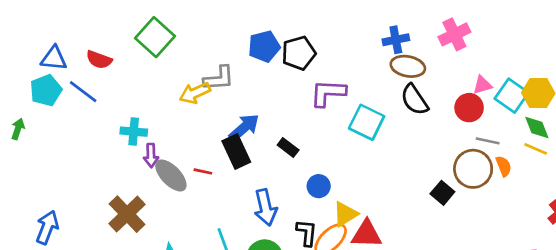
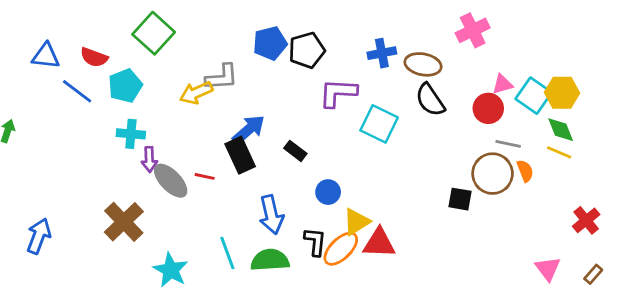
blue cross: (396, 40) -> (382, 53), moved
cyan pentagon: (46, 90) -> (125, 86), moved
black square: (442, 193) -> (460, 199), turned -30

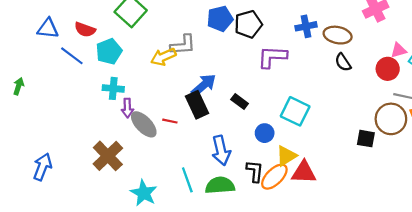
black semicircle: (430, 100) -> (343, 62), size x0.7
cyan square: (379, 124) -> (295, 111), moved

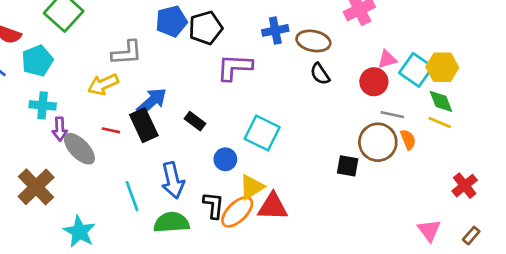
yellow arrow: (163, 57) -> (103, 84), moved
red line: (170, 121) -> (111, 130), moved
cyan line: (187, 180) -> (132, 196), moved

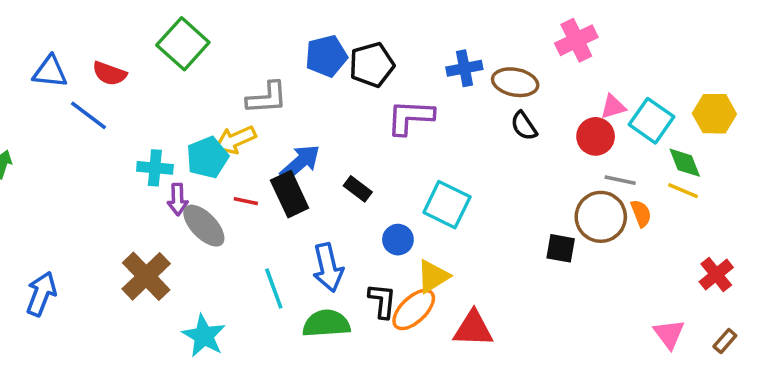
cyan pentagon: (37, 61) -> (207, 157), moved
yellow hexagon: (442, 67) -> (714, 114), moved
red triangle: (273, 207) -> (473, 329), moved

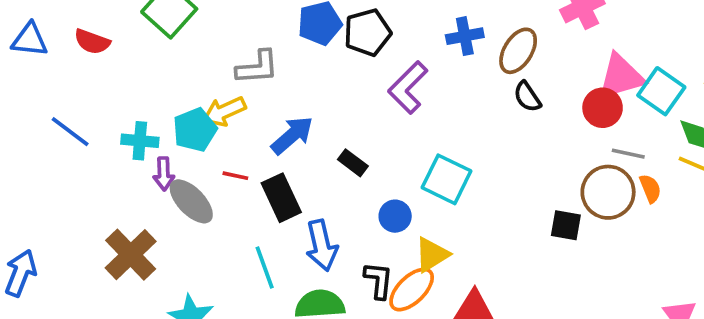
brown ellipse: (515, 82) -> (518, 51), turned -69
pink triangle: (613, 107) -> (621, 77), size x1.8
blue line: (88, 115) -> (70, 132), moved
purple L-shape: (410, 117) -> (408, 88), turned -48
black rectangle: (290, 194) -> (281, 198), moved

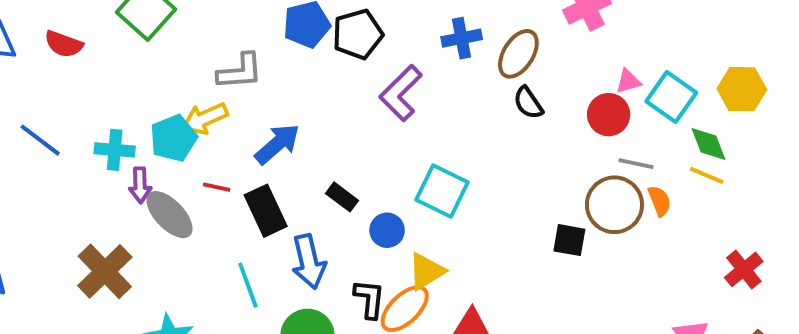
pink triangle: (621, 77) -> (628, 81), size x0.5
black rectangle: (353, 163) -> (342, 197), moved

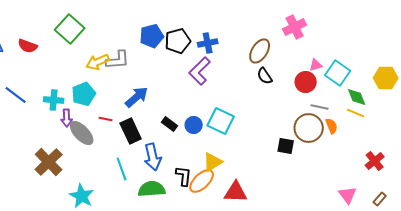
blue cross: (462, 38) -> (208, 43), moved
yellow hexagon: (742, 89) -> (386, 78), moved
yellow arrow: (205, 119) -> (98, 62), moved
blue circle: (387, 230) -> (194, 125), moved

